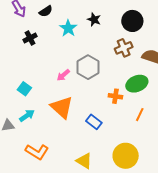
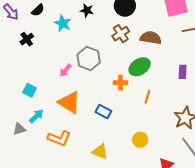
orange L-shape: (37, 152) -> (59, 138), moved
yellow circle: (126, 156) -> (140, 140), size x0.6

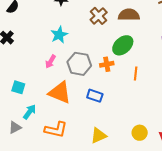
cyan star: (63, 23) -> (59, 35), moved, turned 30
gray hexagon: (89, 58) -> (79, 64), moved
yellow circle: (140, 140) -> (140, 133), moved
yellow triangle: (100, 152) -> (99, 136), turned -36

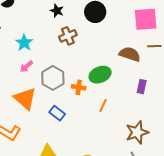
brown semicircle: (129, 15) -> (130, 54), moved
brown cross: (99, 16) -> (68, 36), moved
cyan star: (59, 35) -> (24, 43), moved, turned -30

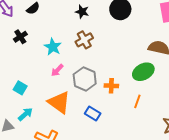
brown cross: (68, 36) -> (84, 40), moved
green ellipse: (100, 75) -> (143, 72), moved

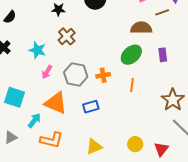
cyan square: (20, 88) -> (14, 97), size x1.5
cyan arrow: (25, 114) -> (34, 120), moved
blue rectangle: (93, 114) -> (91, 107), turned -35

